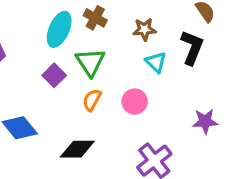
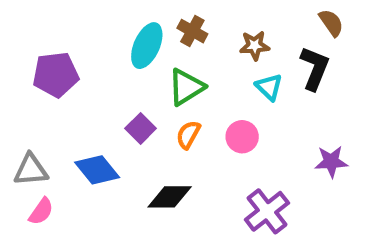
green triangle: (90, 62) -> (186, 87), turned 32
purple square: (54, 75) -> (141, 128), moved

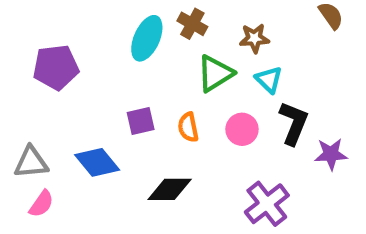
black L-shape: (315, 68) -> (294, 123), moved
green triangle: (186, 87) -> (215, 73), moved
purple square: (141, 128) -> (141, 121), turned 32
orange semicircle: (188, 135) -> (188, 127), turned -40

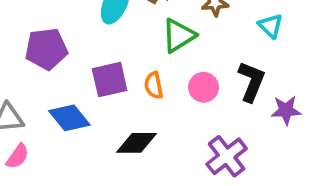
purple pentagon: (56, 67) -> (46, 49), moved
cyan triangle: (269, 80) -> (271, 26), moved
purple square: (141, 121) -> (110, 80), size x1.4

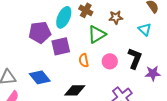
purple pentagon: (46, 49) -> (40, 32), moved
purple square: (110, 80) -> (61, 46), moved

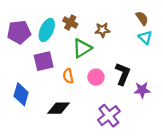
cyan triangle: (145, 29) -> (145, 37), moved
purple pentagon: (40, 32) -> (19, 32), moved
blue diamond: (40, 77) -> (21, 94), turned 55

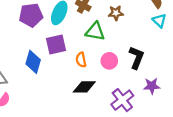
green triangle: (82, 48) -> (95, 31), turned 42
purple star: (142, 90) -> (152, 86), moved
blue diamond: (21, 94) -> (33, 62), moved
black diamond: (59, 108) -> (84, 87), moved

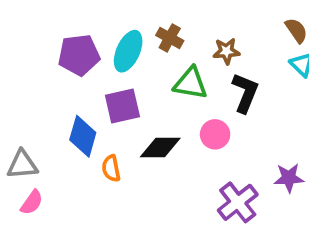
black L-shape: (137, 58) -> (245, 93), moved
orange semicircle: (81, 60) -> (111, 168), moved
black diamond: (84, 87) -> (160, 148), moved

